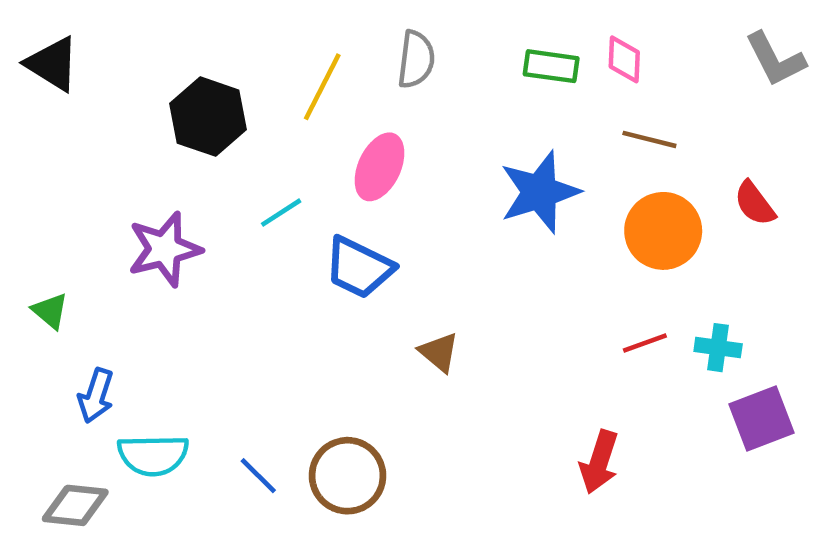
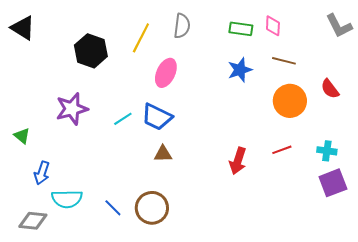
blue star: (540, 192) -> (240, 70), moved, size x0.7
cyan line: (281, 213) -> (123, 119), moved
cyan cross: (718, 348) -> (327, 151), moved
brown triangle: (439, 352) -> (163, 154), moved, turned -42
red arrow: (599, 462) -> (238, 161), moved

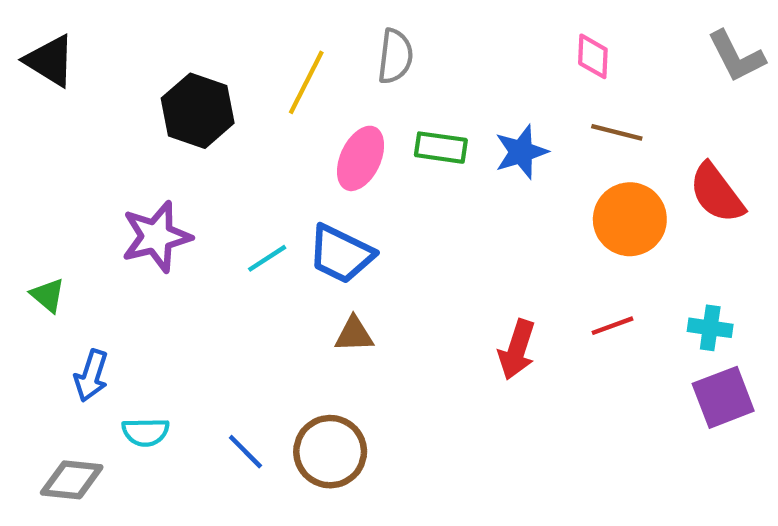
green rectangle: (241, 29) -> (441, 148), moved
red semicircle: (330, 89) -> (717, 193), size x1.4
cyan semicircle: (67, 199) -> (146, 432), size x0.7

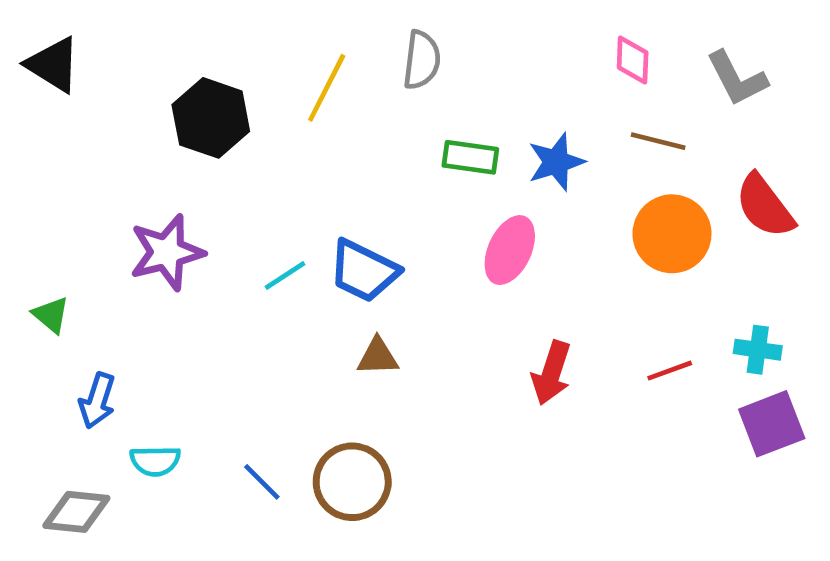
gray L-shape: (736, 56) -> (737, 79), moved
pink ellipse: (361, 158) -> (510, 250), moved
red line: (612, 326) -> (670, 371), moved

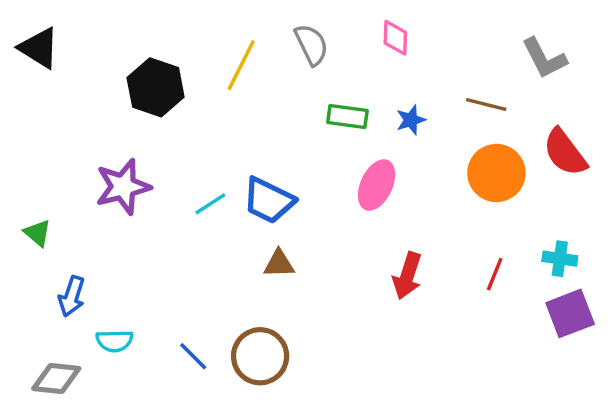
gray semicircle: (422, 60) -> (311, 45), turned -33
pink diamond: (633, 60) -> (395, 38), moved
blue star: (556, 162) -> (411, 120), size x0.7
red line: (670, 371) -> (495, 274), turned -48

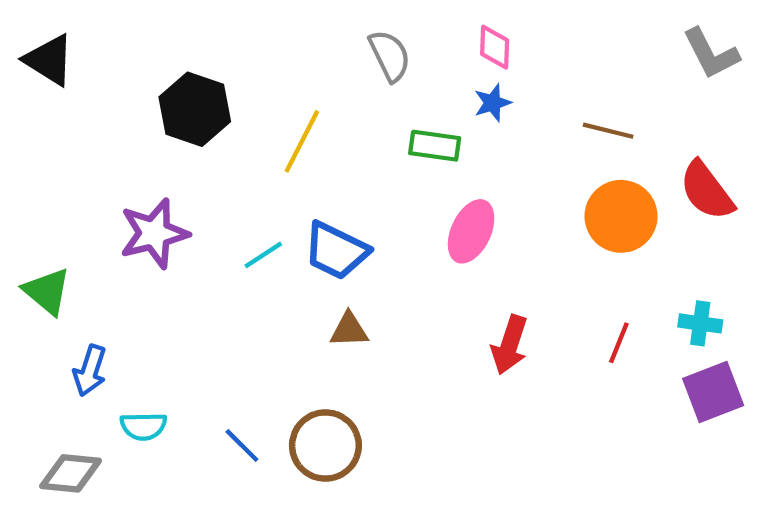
gray L-shape: (544, 58) -> (711, 54), moved
yellow line: (241, 65) -> (302, 141), moved
blue star: (411, 120) -> (493, 103), moved
green triangle: (37, 233) -> (47, 291), size x1.4

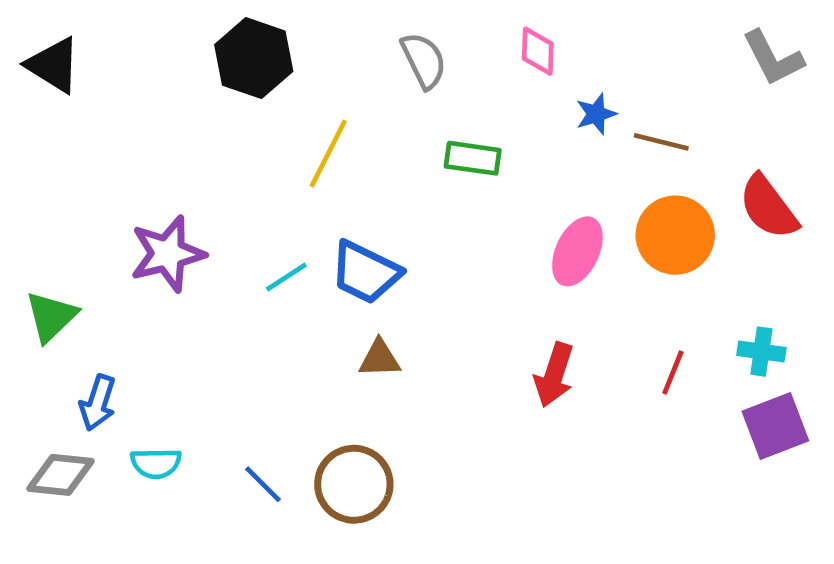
blue star: (493, 103) -> (596, 114), moved
black hexagon: (195, 109) -> (254, 58), moved
pink ellipse: (471, 231) -> (577, 251), moved
green triangle: (47, 291) -> (51, 317), turned 36
gray diamond: (71, 473) -> (60, 475), moved

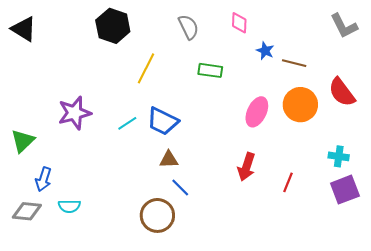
blue star: (596, 114) -> (265, 51), turned -30
red line: (673, 372) -> (288, 182), moved
blue line: (263, 484) -> (180, 188), moved

